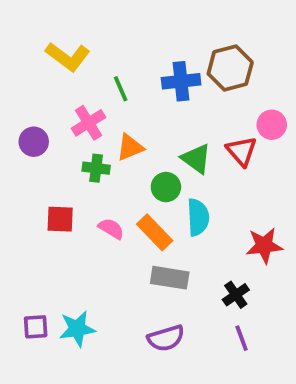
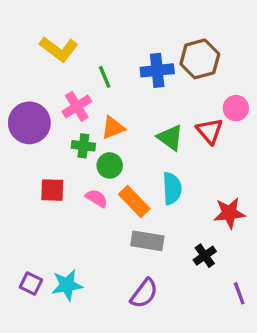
purple circle: (34, 142) -> (29, 123), size x1.6
green circle: (166, 187) -> (110, 165), moved
purple square: (36, 327) -> (31, 283), turned 30
purple semicircle: (166, 338) -> (144, 293), turned -36
purple line: (242, 338) -> (239, 293), moved

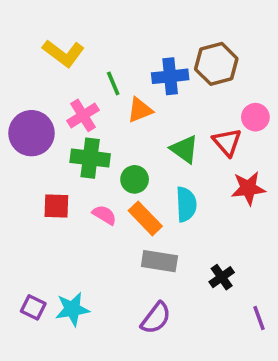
orange triangle: (113, 128) -> (140, 110), moved
green cross: (83, 146) -> (90, 158), size x1.5
green circle: (110, 165) -> (135, 179), moved
red star: (229, 213) -> (248, 188), moved

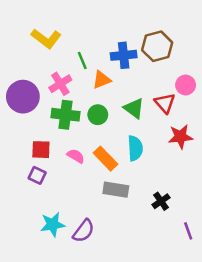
green circle: (135, 179) -> (98, 115), moved
purple square: (33, 307) -> (37, 175), moved
purple semicircle: (156, 318) -> (84, 231), moved

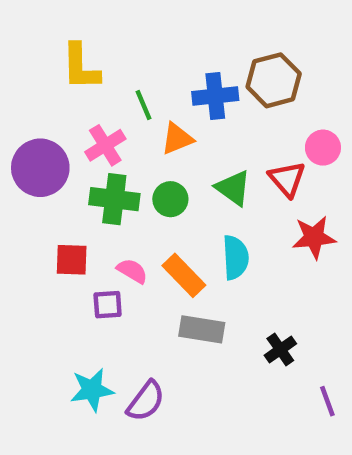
yellow L-shape: (46, 39) -> (81, 67), turned 52
purple square: (37, 175) -> (108, 305), moved, turned -30

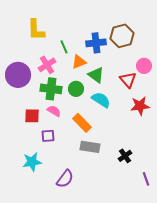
green triangle: (233, 188) -> (96, 75), moved
cyan semicircle: (235, 257) -> (101, 100), moved, turned -54
pink semicircle: (132, 271) -> (54, 111), moved
cyan star: (92, 390) -> (32, 162), moved

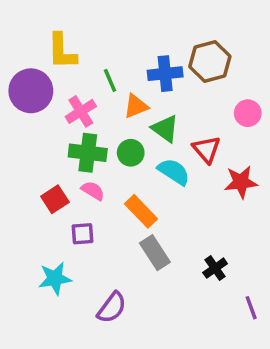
purple circle: (18, 75) -> (31, 91), moved
red triangle: (128, 80) -> (206, 149), moved
red square: (32, 116) -> (55, 199), turned -35
gray rectangle: (90, 147) -> (155, 253), turned 48

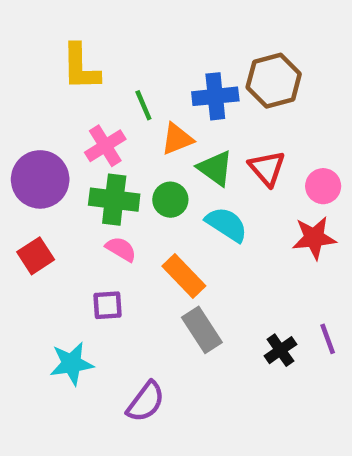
purple circle: (31, 91) -> (40, 179), moved
pink circle: (248, 113) -> (323, 186), moved
red triangle: (206, 149) -> (267, 168), moved
red square: (55, 199) -> (36, 256), moved
purple line: (251, 308) -> (328, 339), moved

